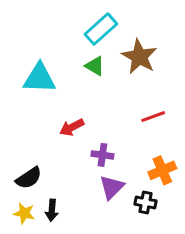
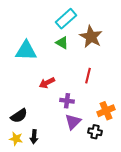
red line: (153, 117) -> (88, 76), moved, turned -56

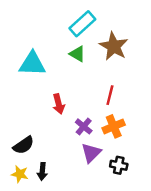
red arrow: (47, 83) -> (59, 104), turned -77
purple cross: (67, 101) -> (84, 126), turned 32
orange cross: (106, 111) -> (114, 126), moved

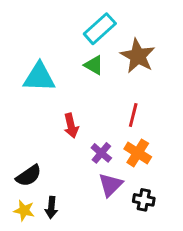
orange cross: (114, 126) -> (138, 153), turned -35

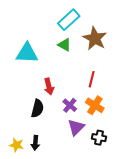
black semicircle: (29, 176) -> (37, 108), moved, turned -42

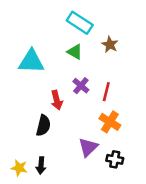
cyan rectangle: (69, 20) -> (80, 23), turned 75
brown star: (95, 38) -> (110, 45), size x0.6
purple cross: (70, 105) -> (81, 86), moved

